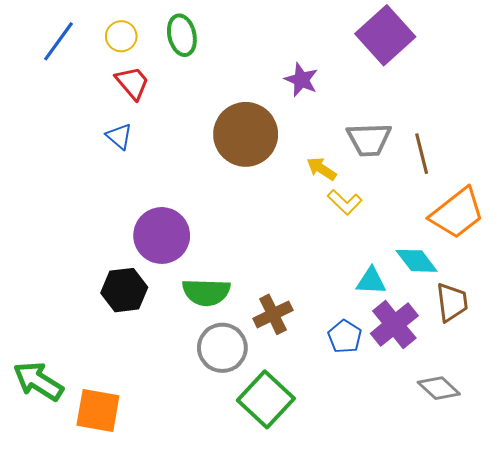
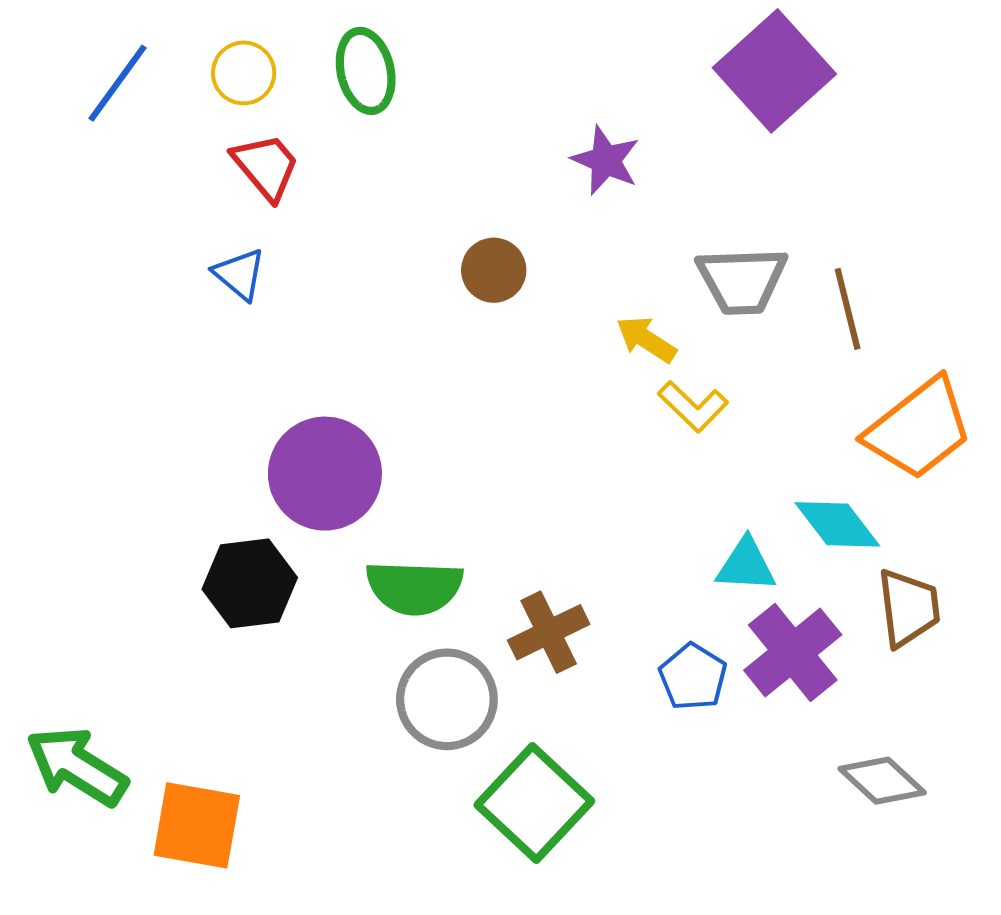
brown circle: (246, 134) -> (494, 270), size x0.5

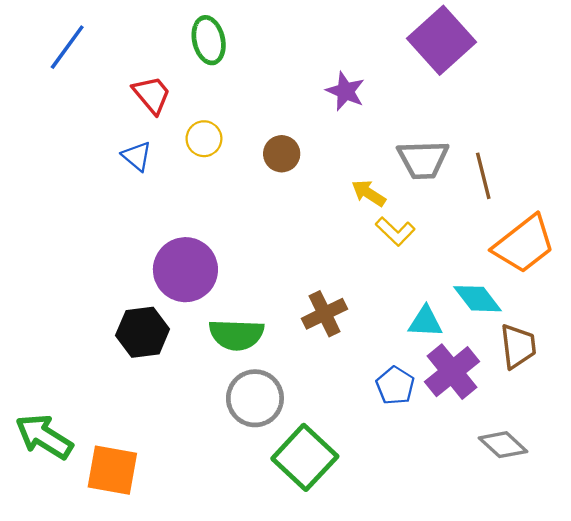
yellow circle: (244, 73) -> (204, 139), moved
brown cross: (549, 632) -> (325, 314), moved

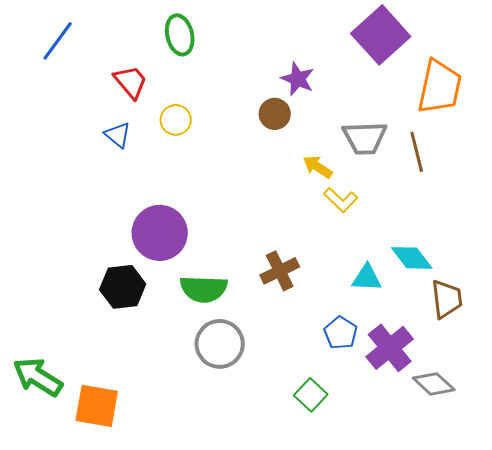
brown circle: (282, 154) -> (275, 114), moved
orange trapezoid: (524, 244) -> (440, 87), moved, turned -40
purple cross: (452, 372) -> (390, 348), moved
green square: (305, 457) -> (311, 395), moved, size x0.6

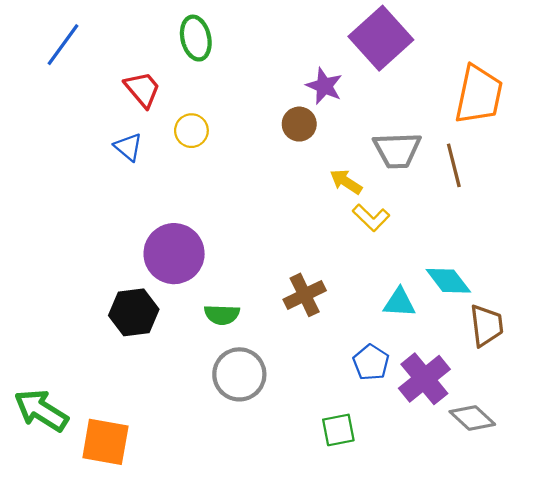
purple square: (381, 35) -> (381, 38), moved
green semicircle: (204, 289) -> (222, 315), size x0.7
green square: (311, 395) -> (338, 430), turned 36

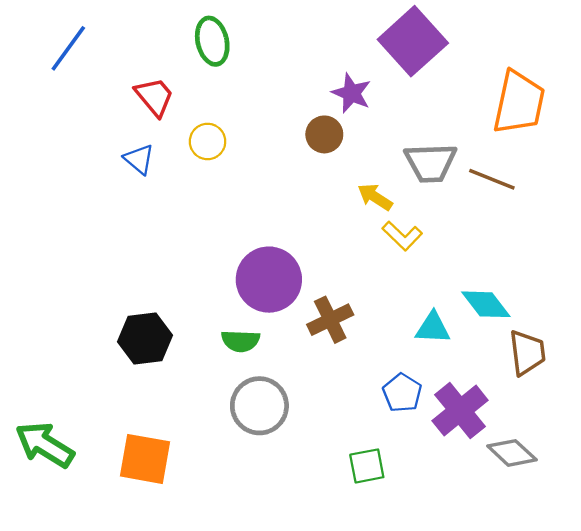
brown line: (454, 165) -> (492, 179), turned -54
purple circle: (174, 254) -> (269, 280), moved
orange square: (105, 442) -> (145, 459), moved

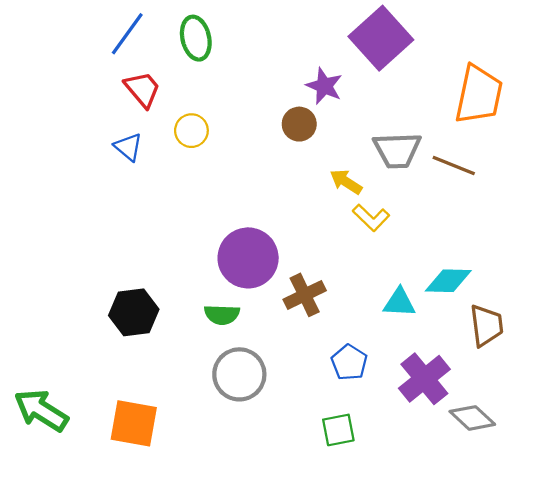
blue line: (68, 48) -> (127, 34), moved
cyan diamond: (486, 304) -> (448, 281), turned -51
blue pentagon: (402, 393) -> (349, 362), moved

